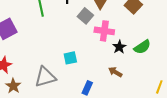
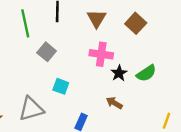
gray square: (85, 16) -> (47, 52), moved
cyan square: (70, 58) -> (61, 86), turned 32

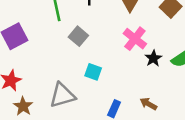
pink cross: (101, 54) -> (135, 39), turned 30
brown arrow: (114, 103) -> (148, 104), moved

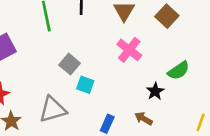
gray square: (78, 36) -> (70, 64), moved
black star: (153, 58) -> (155, 91), moved

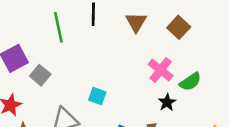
pink cross: (129, 50) -> (161, 70), moved
gray square: (70, 64) -> (40, 75), moved

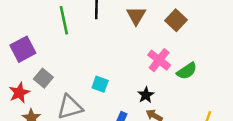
gray square: (40, 75) -> (43, 78), moved
black star: (167, 102) -> (146, 95), moved

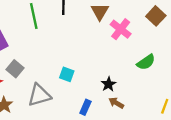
brown square: (176, 20) -> (156, 16), moved
pink cross: (159, 60) -> (121, 29), moved

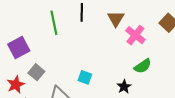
green semicircle: (146, 62) -> (143, 66), moved

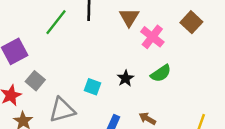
green line: (54, 23) -> (56, 22), turned 50
black star: (124, 87) -> (125, 78), moved

